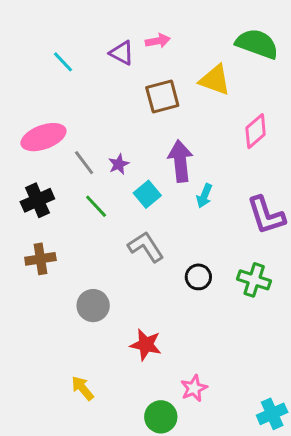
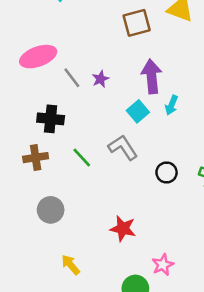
cyan square: (147, 194) -> (138, 111), moved
black cross: (37, 200) -> (51, 119), moved, turned 30
green line: (96, 206) -> (82, 158), moved
gray circle: (93, 306) -> (51, 210), moved

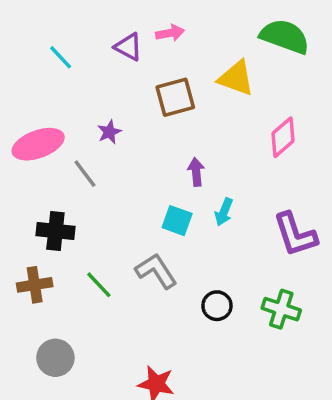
purple arrow: (152, 76) -> (196, 172), size x0.6
purple star: (100, 79) -> (109, 132), moved
cyan square: (138, 111) -> (177, 221), turned -30

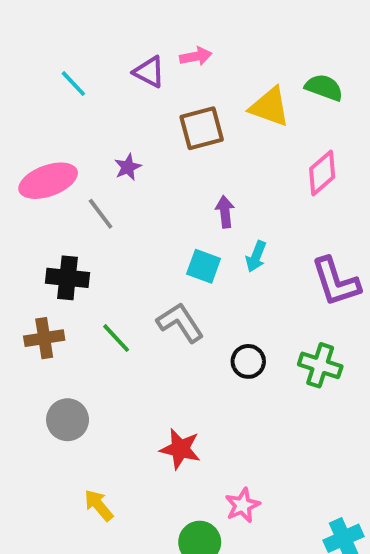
green semicircle: (285, 36) -> (324, 87), moved, size x0.7

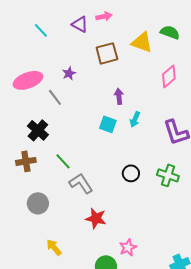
black cross: (68, 278) -> (38, 130), turned 35
gray L-shape: (180, 323) -> (81, 183), moved

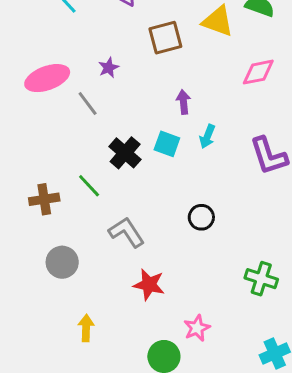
pink diamond: (169, 76) -> (258, 72), turned 30
black cross: (38, 130) -> (125, 153), moved
green line: (63, 161) -> (89, 186), moved
green cross: (168, 175) -> (261, 279), moved
yellow arrow: (54, 247) -> (86, 328), turned 42

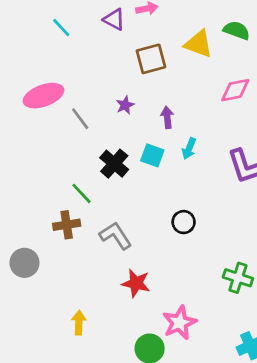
purple star: (109, 68) -> (125, 105), moved
brown cross: (44, 199) -> (67, 225), moved
gray circle: (62, 262) -> (24, 263), moved
pink star: (197, 328) -> (179, 323), size x1.4

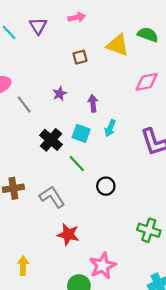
purple triangle: (114, 19) -> (38, 26), moved, turned 30
brown square: (151, 59) -> (80, 57), size x0.6
green line: (82, 193) -> (77, 164), moved

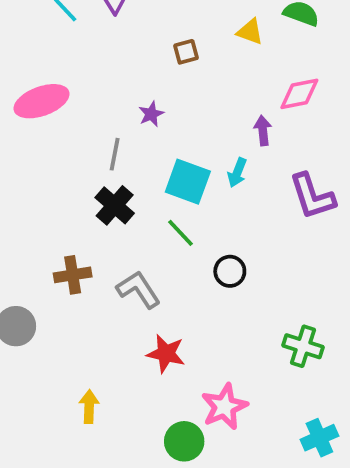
yellow triangle: (118, 45) -> (250, 32), size x0.7
purple arrow: (93, 103) -> (263, 130), moved
gray line: (24, 104) -> (115, 154), moved, turned 48
cyan square: (81, 133) -> (188, 182), size x1.4
black cross: (51, 140) -> (115, 205), moved

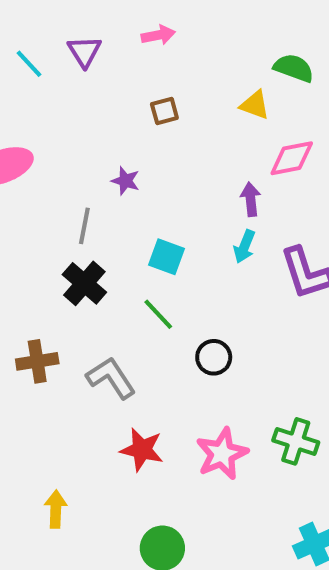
yellow triangle: (250, 32) -> (255, 105), moved
purple star: (151, 114) -> (125, 181), turned -30
cyan arrow: (237, 173) -> (244, 246), moved
cyan square: (188, 182) -> (166, 257), size x0.7
pink star: (224, 407) -> (222, 454), moved

